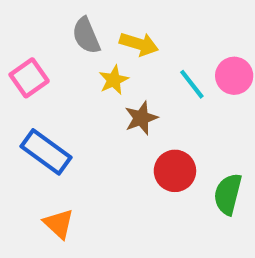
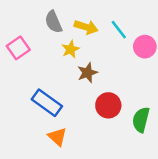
cyan line: (192, 84) -> (119, 30), moved
blue rectangle: (46, 152) -> (47, 103), moved
orange triangle: (59, 224) -> (57, 137), moved

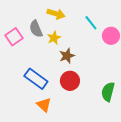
gray semicircle: (53, 22) -> (36, 29), moved
yellow arrow: (86, 27) -> (56, 14), moved
red circle: (108, 105) -> (70, 81), moved

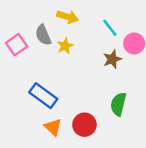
brown star: (67, 56) -> (112, 59), moved
red circle: (70, 81) -> (84, 125), moved
green semicircle: (108, 92) -> (118, 104), moved

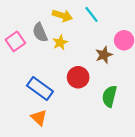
cyan line: (110, 28) -> (92, 14), moved
red circle: (84, 125) -> (78, 77), moved
orange triangle: (53, 127) -> (39, 118), moved

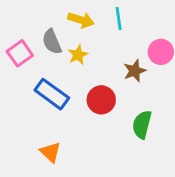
cyan line: (92, 14) -> (119, 18), turned 30
blue rectangle: (40, 88) -> (52, 94), moved

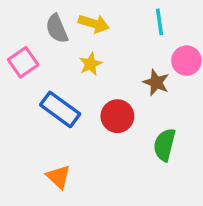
cyan line: (119, 18) -> (160, 22), moved
gray semicircle: (52, 42) -> (57, 29), moved
brown star: (135, 71) -> (156, 82), turned -30

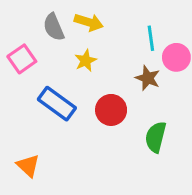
cyan line: (160, 22) -> (151, 38), moved
orange triangle: (58, 177) -> (28, 166), moved

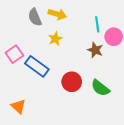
pink square: (22, 59) -> (14, 54), moved
red circle: (111, 110) -> (72, 82), moved
green semicircle: (156, 137) -> (100, 88), turned -66

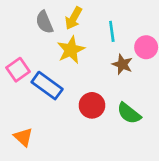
yellow arrow: (57, 14) -> (73, 18), turned 102
cyan line: (97, 24) -> (112, 31), moved
yellow star: (55, 39) -> (71, 50), size x1.5

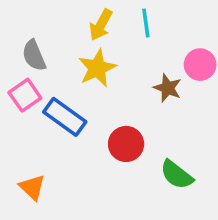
gray semicircle: (44, 22) -> (34, 56), moved
cyan line: (112, 31) -> (146, 23), moved
green semicircle: (129, 113) -> (177, 175), moved

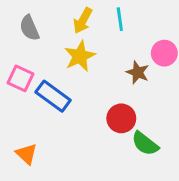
gray semicircle: (34, 56) -> (29, 28), moved
pink square: (25, 95) -> (20, 78), turned -30
red circle: (126, 144) -> (121, 118), moved

